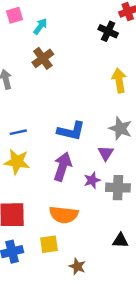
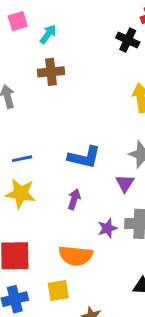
brown cross: (43, 58) -> (51, 72), turned 30
purple arrow: (63, 167) -> (74, 199), size x0.6
purple star: (92, 180) -> (107, 228), moved

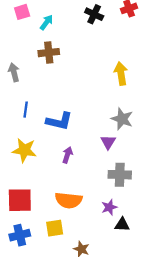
black cross: (128, 40) -> (94, 14), moved
blue L-shape: (84, 157) -> (59, 121), moved
blue line: (22, 159) -> (26, 110), moved, turned -70
purple star: (107, 228) -> (109, 207), moved

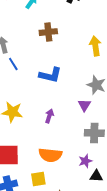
brown cross: (49, 53) -> (48, 32), moved
blue line: (26, 110) -> (13, 64), moved, turned -40
blue L-shape: (59, 121) -> (50, 75), moved

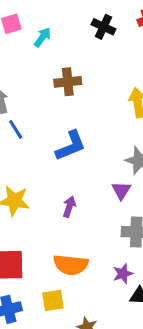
blue L-shape: (50, 75) -> (71, 146), turned -35

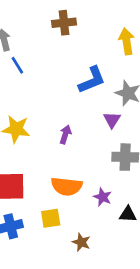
blue L-shape: (71, 146) -> (92, 80), moved
purple star: (123, 274) -> (103, 197), moved, turned -30

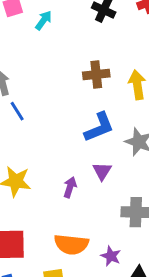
brown cross: (64, 23) -> (96, 74), moved
purple triangle: (112, 120) -> (102, 171), moved

